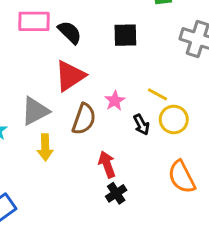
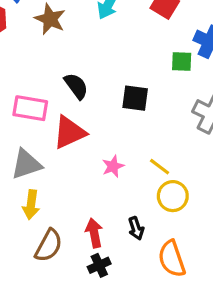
pink rectangle: (34, 21) -> (30, 108), moved
brown semicircle: (84, 119) -> (49, 246), moved
black arrow: (141, 125) -> (136, 228), moved

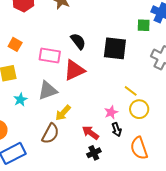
black square: (135, 98) -> (115, 48), size x1.4
pink star: (113, 166) -> (111, 112), moved
yellow arrow: (31, 205) -> (63, 113), moved, turned 36
red arrow: (94, 233) -> (90, 133), turned -42
brown semicircle: (49, 246) -> (50, 134), moved

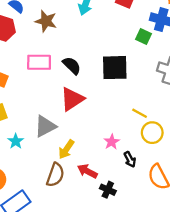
green square: (144, 25) -> (144, 37), turned 32
pink rectangle: (50, 55) -> (39, 62), moved
pink star: (111, 112) -> (112, 142), moved
red arrow: (90, 133) -> (87, 171), moved
black cross: (94, 153) -> (108, 190), turned -32

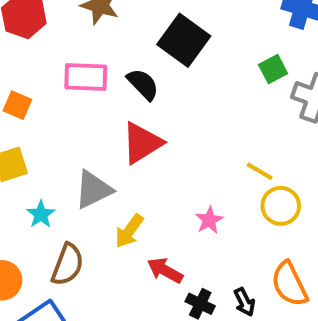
green square: (144, 37) -> (273, 69), moved, turned 35
black square: (115, 68) -> (184, 40), moved, turned 36
black arrow: (130, 159) -> (244, 302), moved
brown semicircle: (55, 175) -> (67, 265), moved

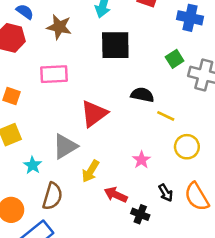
black square: (184, 40) -> (115, 45), turned -32
black semicircle: (143, 84) -> (142, 95), moved, turned -30
yellow line: (260, 171) -> (166, 116), moved
black arrow: (244, 302) -> (166, 193), moved

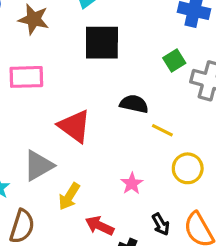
red triangle: (94, 114) -> (74, 126), turned -48

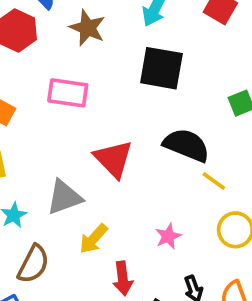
black semicircle: (134, 104) -> (186, 145), size x1.4
red arrow: (100, 226) -> (123, 278), turned -132

